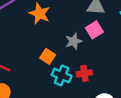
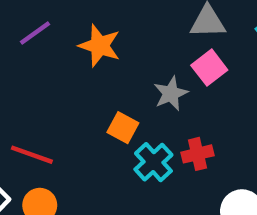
cyan cross: (62, 75) -> (153, 162), turned 30

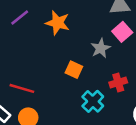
cyan cross: (153, 162) -> (93, 101), moved

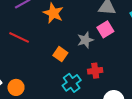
red line: (22, 88) -> (19, 37), moved

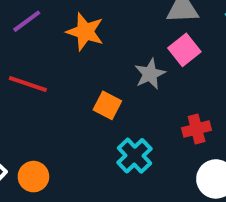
red cross: (95, 71) -> (197, 129), moved

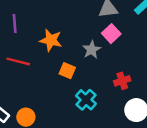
purple line: (27, 21) -> (15, 24), turned -54
orange star: (85, 32) -> (51, 40), moved

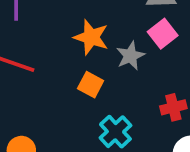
orange star: (51, 40) -> (91, 37), moved

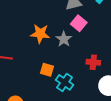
orange square: (91, 85) -> (47, 70), moved
red cross: (173, 107) -> (93, 62), turned 32

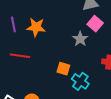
orange star: (40, 34) -> (36, 27), moved

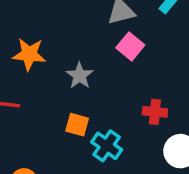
gray star: (80, 39) -> (80, 76), moved

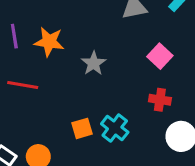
pink square: (130, 46) -> (160, 56), moved
orange square: (77, 125) -> (82, 128), moved, turned -35

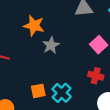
orange star: (49, 42) -> (34, 26), moved

